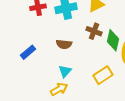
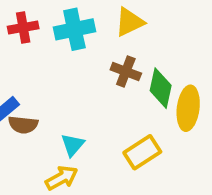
brown semicircle: (64, 44) -> (23, 125), moved

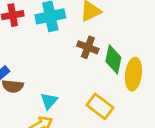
yellow rectangle: (142, 152) -> (100, 106), turned 70

